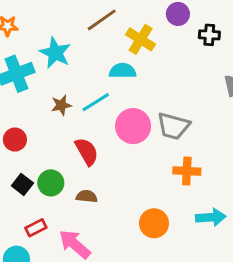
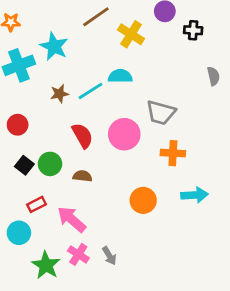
cyan semicircle: (123, 71) -> (120, 76), moved
pink circle: (133, 126) -> (124, 134), moved

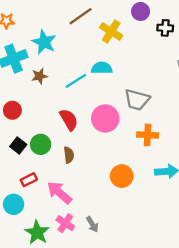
brown star: (59, 94) -> (39, 76), moved
brown semicircle: (82, 176) -> (69, 155), turned 77

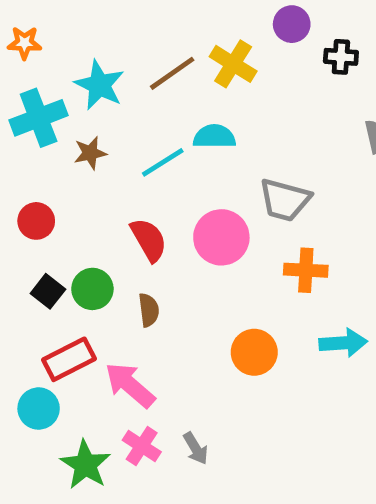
brown line: (81, 16) -> (172, 73), moved
red rectangle: (29, 180) -> (69, 359), size x1.5

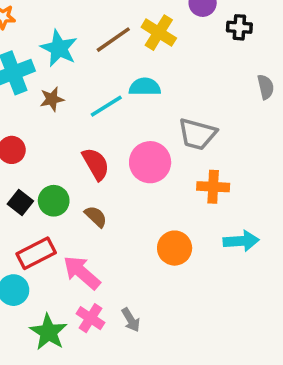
brown semicircle: (149, 310) -> (96, 217), turned -40

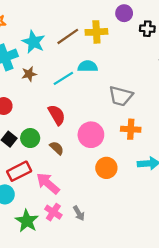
yellow cross: (159, 33) -> (96, 32), turned -35
pink circle: (150, 162) -> (91, 135), moved

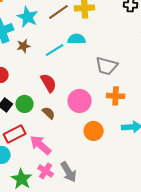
gray arrow: (79, 213) -> (69, 172), size x1.5

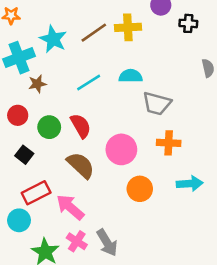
cyan semicircle: (77, 39) -> (131, 76), moved
brown star: (24, 46) -> (37, 84), moved
green circle: (25, 104) -> (49, 127), moved
brown semicircle: (49, 113) -> (81, 165), size x1.6

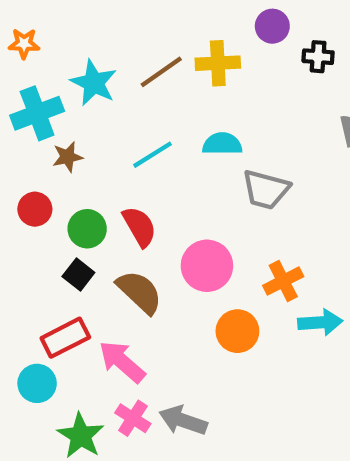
orange cross: (169, 143) -> (283, 281), moved, turned -30
black square: (24, 155) -> (78, 274), moved
gray arrow: (107, 243) -> (183, 420), turned 140

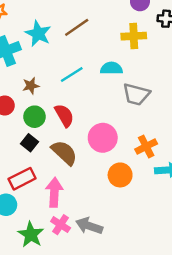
yellow cross: (218, 63) -> (134, 36), moved
brown star: (68, 157) -> (31, 86), moved
pink arrow: (122, 362) -> (54, 192), turned 52

